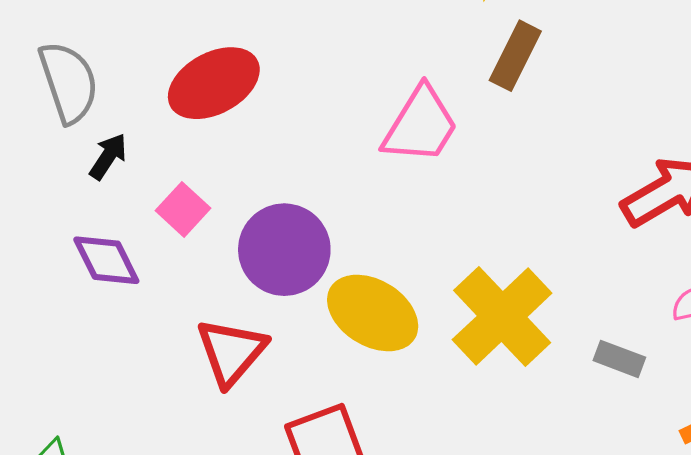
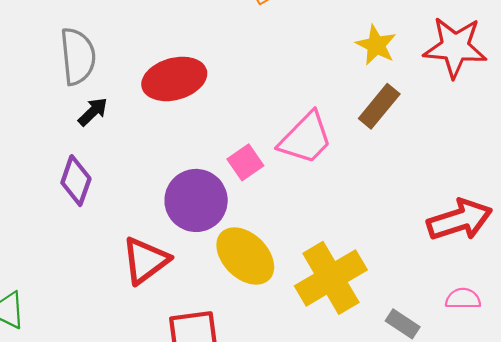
pink square: (183, 209) -> (245, 162), moved
purple diamond: (106, 260) -> (76, 181), turned 33

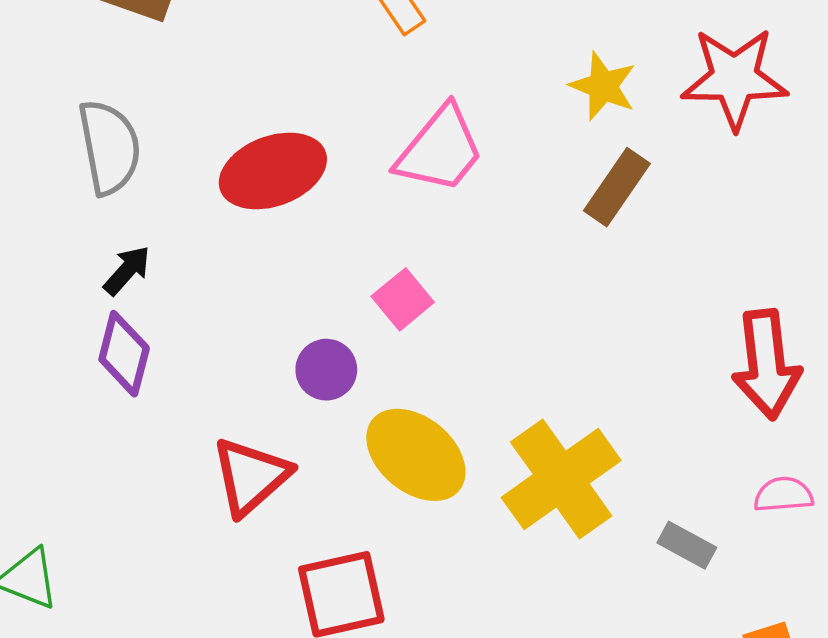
black arrow: (93, 112) -> (127, 270), moved
pink trapezoid: (306, 138) -> (440, 150), moved
purple circle: (196, 200) -> (326, 370), size x0.6
red arrow: (460, 220) -> (766, 364), turned 106

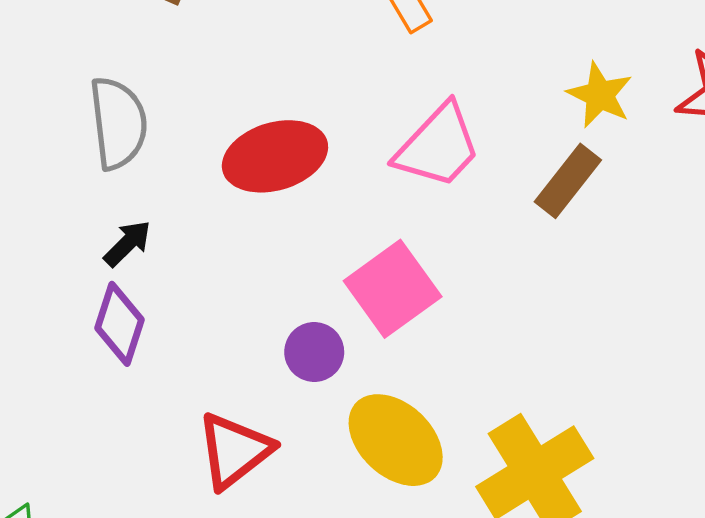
brown rectangle: (617, 187) -> (568, 181), moved
pink square: (403, 299) -> (393, 289), size x1.6

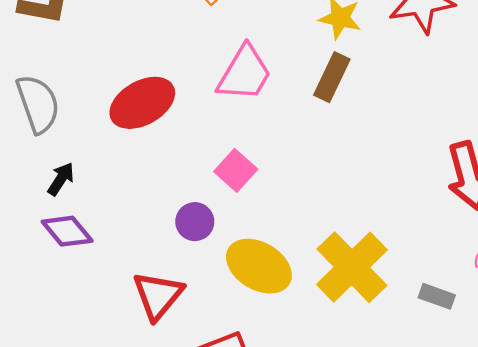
pink square: (393, 289) -> (236, 170), size x0.7
purple diamond: (119, 324) -> (67, 231), turned -45

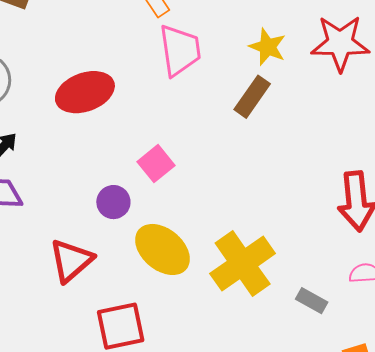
pink trapezoid: (244, 73) -> (180, 50), moved, turned -48

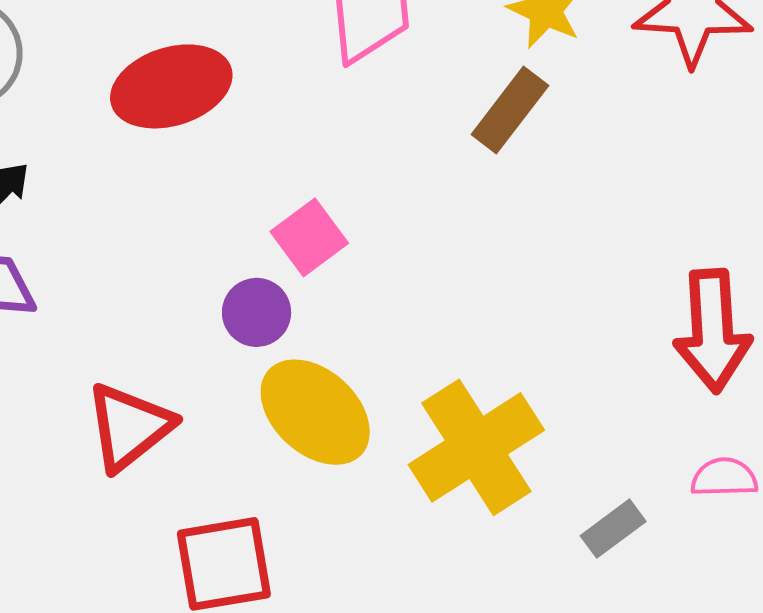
purple circle: (113, 202) -> (257, 312), moved
gray rectangle: (312, 301) -> (613, 529), turned -68

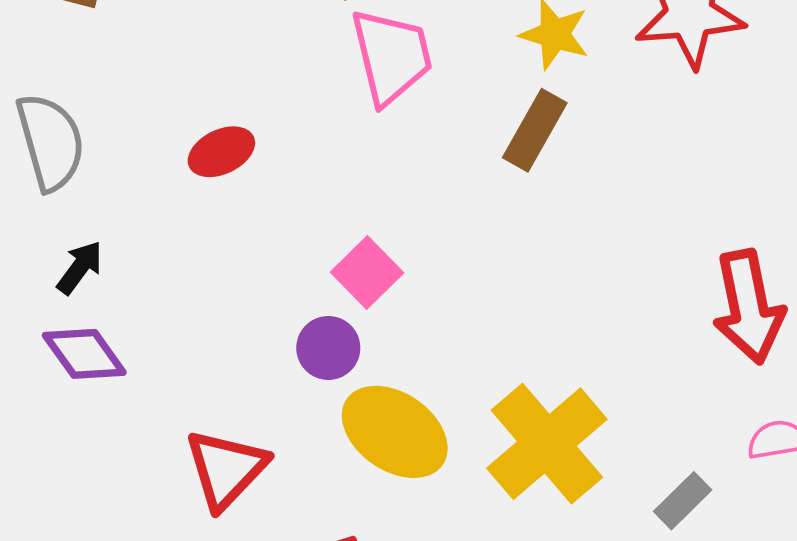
red ellipse: (171, 86) -> (221, 152), size x0.6

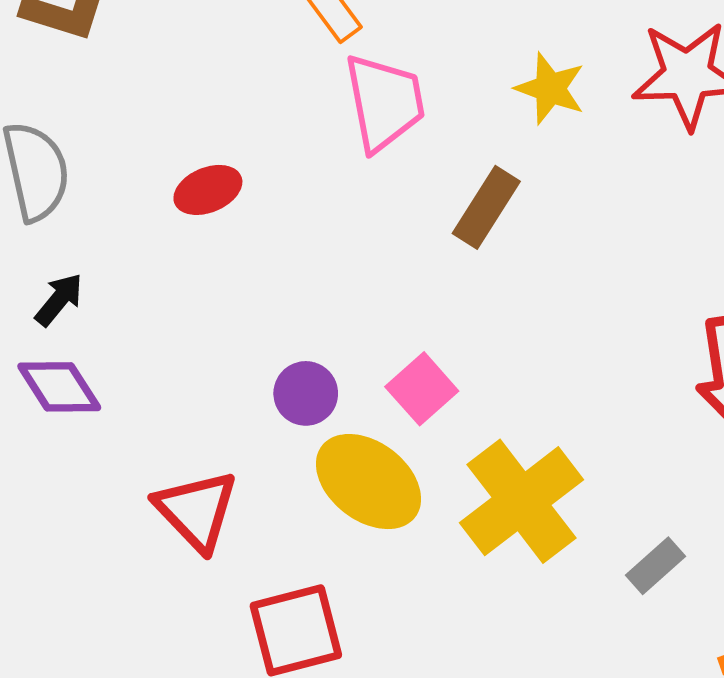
brown rectangle: (535, 130) -> (486, 207), moved
pink square: (367, 273) -> (422, 389), moved
red triangle: (226, 469) -> (196, 510), turned -30

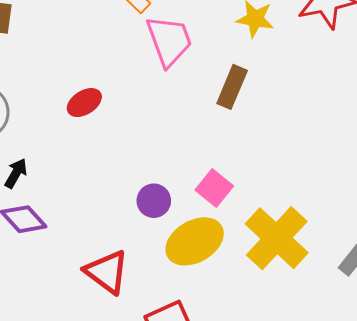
yellow ellipse: (369, 482) -> (195, 241), turned -58

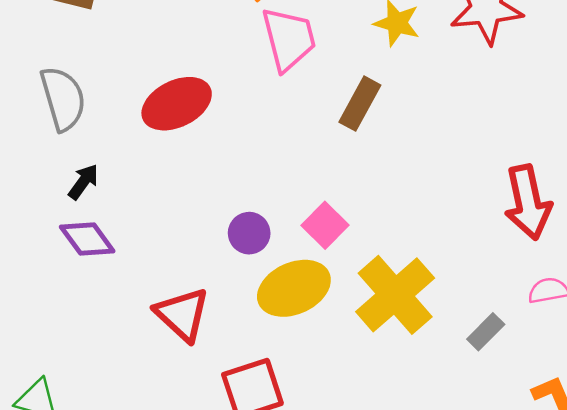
red ellipse: (84, 103) -> (177, 104), size x1.6

